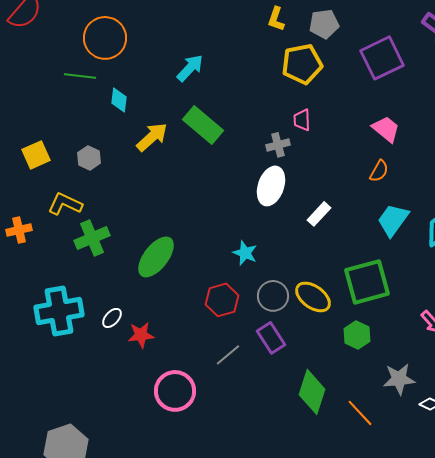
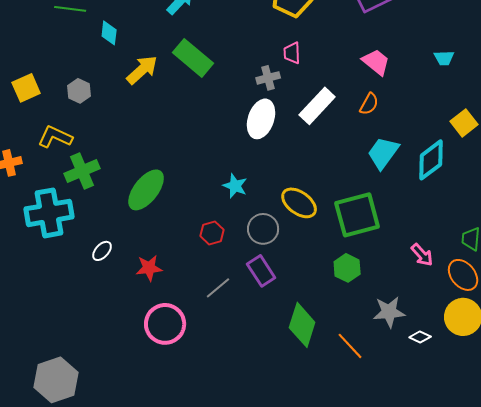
white rectangle: (319, 214) -> (317, 106), moved, size x1.5
yellow ellipse: (313, 297) -> (299, 203), moved
red hexagon: (222, 300) -> (212, 233), size x0.7
cyan cross: (59, 311) -> (49, 213), moved
red star: (141, 335) -> (149, 268), moved

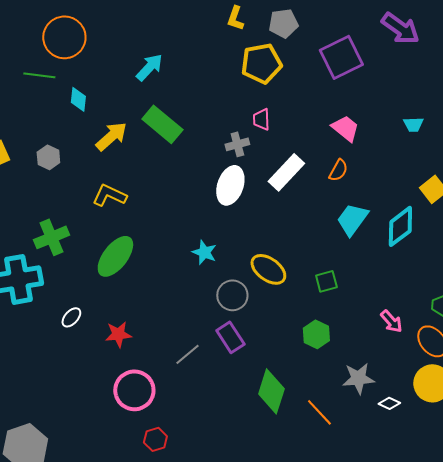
yellow L-shape: (55, 137) -> (109, 195), moved
green square: (357, 215) -> (326, 281), size x0.5
red hexagon: (212, 233) -> (155, 439), moved

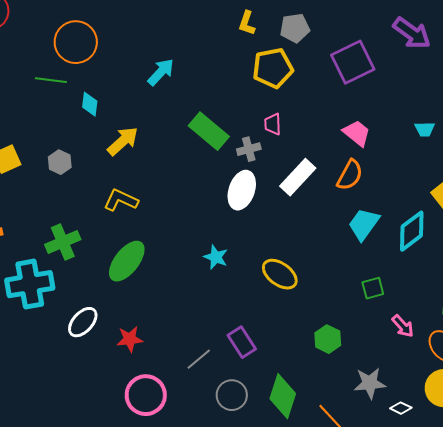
green rectangle: (162, 124) -> (209, 131), moved
orange semicircle: (338, 170) -> (350, 175), size x1.4
green square: (326, 281) -> (373, 288), moved
gray circle: (232, 295) -> (232, 395), moved
white ellipse: (71, 317) -> (83, 322), size x1.5

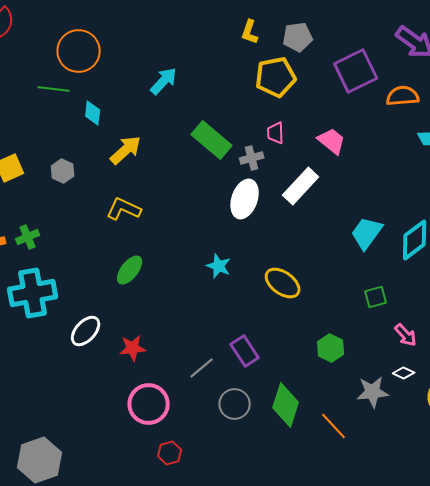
pink trapezoid: (357, 133) -> (332, 141), moved
orange semicircle: (350, 175) -> (403, 96), moved, turned -124
green cross: (63, 242) -> (28, 237), moved, size x0.7
green ellipse: (127, 261) -> (130, 270), size x0.7
white diamond: (401, 408) -> (404, 373), moved

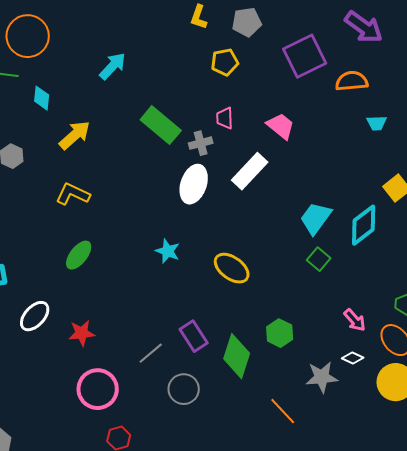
yellow pentagon: (276, 77) -> (225, 62), size x0.7
green square: (376, 297) -> (319, 259), moved, turned -35
green diamond: (286, 405) -> (237, 356), moved

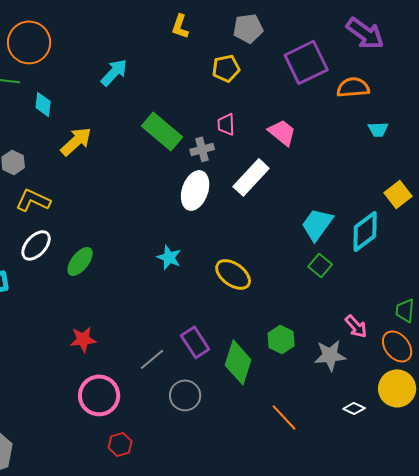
yellow L-shape: (199, 17) -> (180, 26), moved
yellow L-shape: (73, 194) -> (33, 200), moved
white ellipse: (35, 316) -> (36, 245), moved
white diamond: (353, 358) -> (354, 408), moved
gray star: (322, 377) -> (330, 355), moved

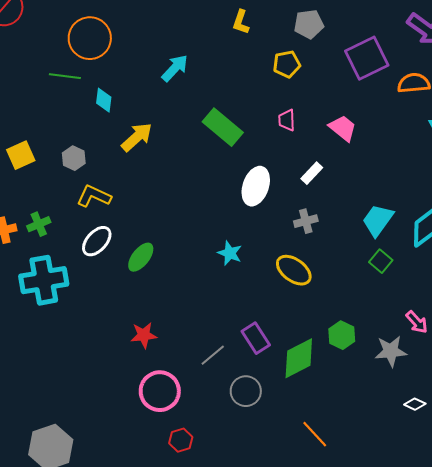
gray cross: (202, 149) -> (306, 221), moved
white rectangle: (251, 177) -> (312, 173), size x0.6
green diamond: (238, 362) -> (299, 358), turned 45
orange line: (284, 417) -> (315, 434), moved

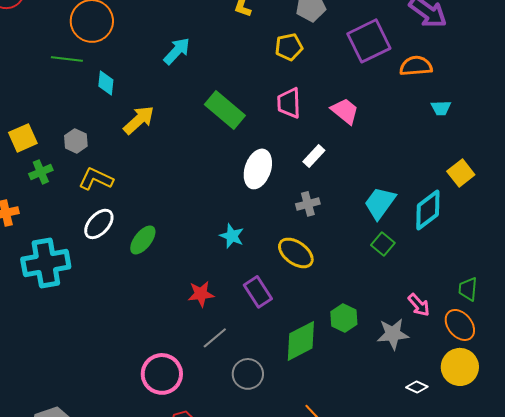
pink trapezoid: (287, 120) -> (289, 103), size x1.4
green cross: (39, 224) -> (41, 172), moved
red star: (144, 335) -> (201, 294), moved
purple rectangle: (256, 338) -> (258, 292), moved

